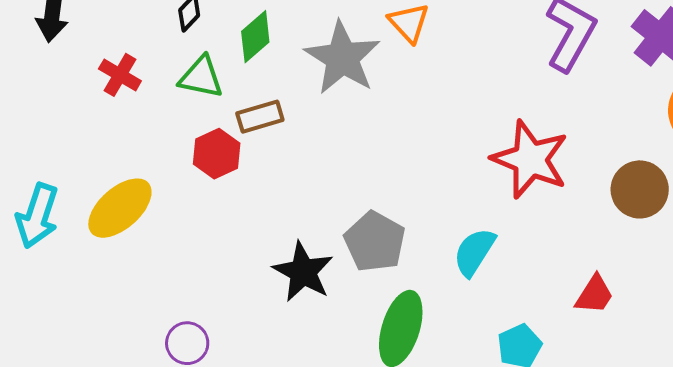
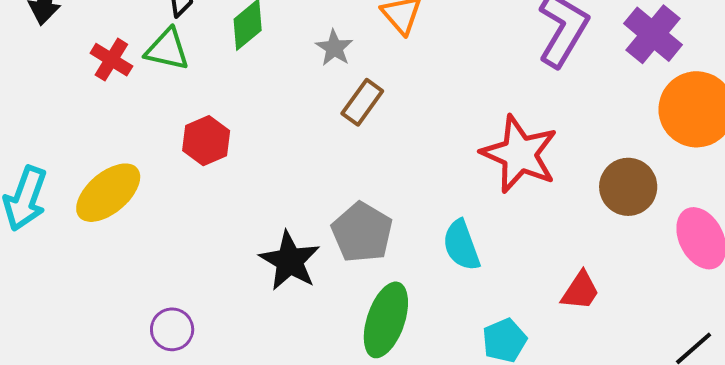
gray star: (342, 58) -> (334, 48), size x0.5
green triangle: (201, 77) -> (167, 49), moved
brown rectangle: (260, 117) -> (362, 102), moved, turned -39
cyan semicircle: (474, 252) -> (461, 245), turned -54

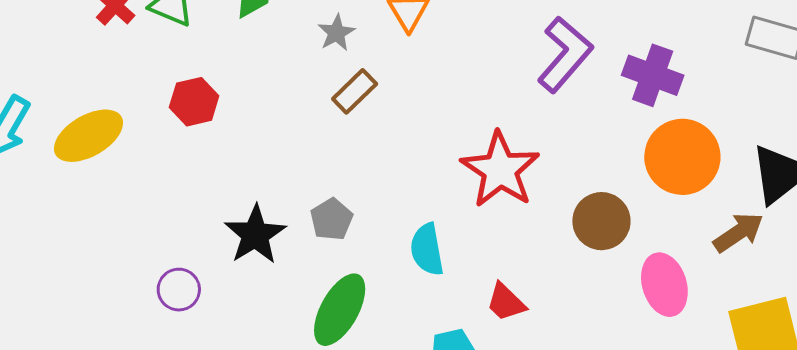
purple cross: (653, 34) -> (653, 75), turned -30
gray pentagon: (362, 232) -> (332, 219), size x0.7
red trapezoid: (580, 291) -> (506, 302), moved, turned 90
purple circle: (172, 329) -> (179, 290), moved

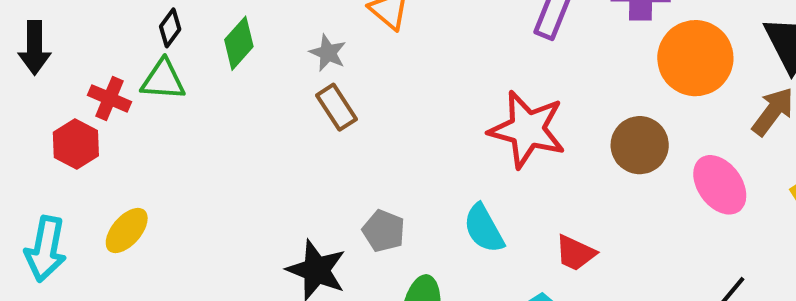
brown rectangle: (355, 91) -> (336, 107), moved, turned -60
red hexagon: (194, 102) -> (76, 144), moved
yellow ellipse: (89, 136) -> (127, 230), size x0.7

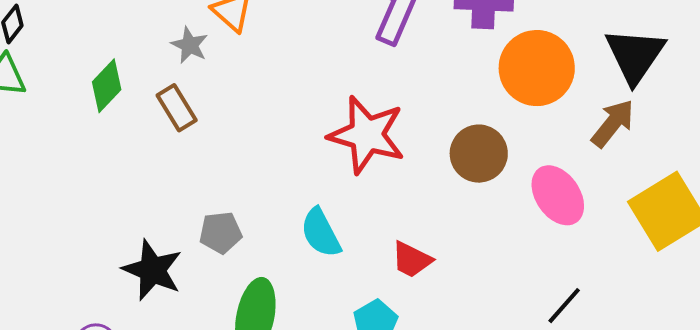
green diamond: (239, 43) -> (107, 86), moved
gray star: (328, 53) -> (190, 45), moved
gray pentagon: (384, 231) -> (221, 233), turned -30

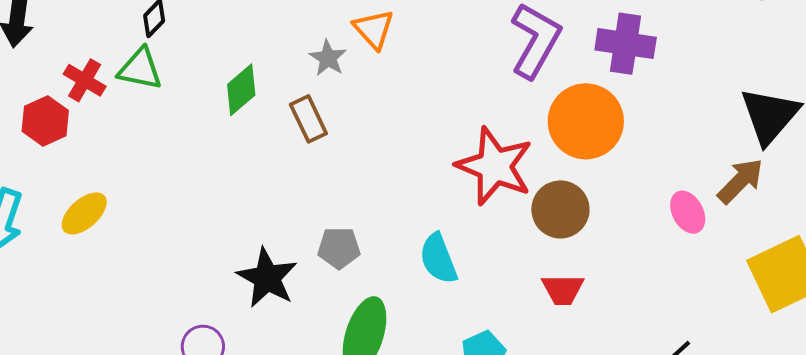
orange circle: (537, 68) -> (586, 121), moved
brown circle: (479, 154) -> (560, 209), moved
pink ellipse: (558, 195) -> (688, 212), moved, size x0.7
red trapezoid: (412, 260) -> (563, 289), moved, turned -33

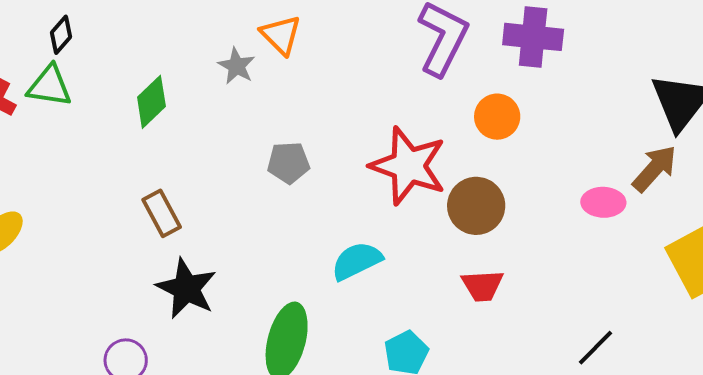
brown rectangle: (308, 119) -> (162, 213), moved
orange circle: (586, 121) -> (497, 117), size x0.6
pink ellipse: (688, 212) -> (603, 202), turned -57
gray pentagon: (339, 248) -> (288, 163), moved
cyan semicircle: (438, 259) -> (357, 261), turned 88

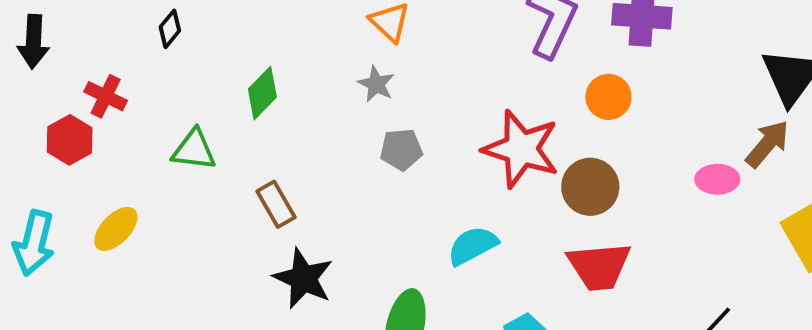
gray star: (237, 66) -> (376, 84), moved
green triangle: (50, 86) -> (194, 150), moved
red trapezoid: (482, 286) -> (599, 266), size x1.5

